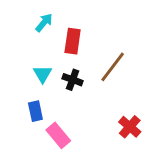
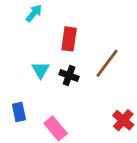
cyan arrow: (44, 23) -> (34, 13), moved
blue rectangle: (35, 111) -> (19, 112), moved

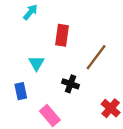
black cross: (69, 75) -> (71, 84), moved
blue rectangle: (19, 112) -> (21, 91), moved

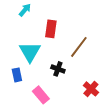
cyan triangle: (36, 63) -> (30, 52), size x1.6

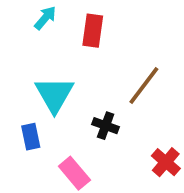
red rectangle: (51, 29) -> (93, 31), moved

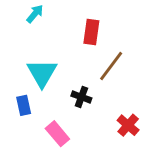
red rectangle: (93, 31) -> (91, 32), moved

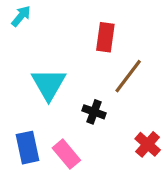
cyan arrow: (35, 14) -> (21, 16), moved
blue rectangle: (24, 105) -> (27, 148), moved, size x1.4

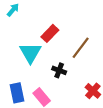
red rectangle: (105, 37) -> (50, 33), moved, turned 36

